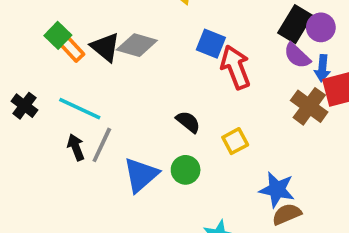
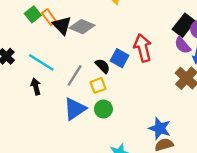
blue square: (211, 44) -> (119, 58), moved
orange rectangle: (72, 49) -> (49, 17), moved
black semicircle: (188, 122) -> (103, 66), moved
yellow square: (235, 141) -> (98, 85), moved
gray line: (102, 145) -> (75, 75), moved

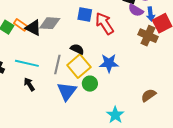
blue square: (119, 58) -> (85, 14), moved
yellow square: (98, 85) -> (79, 66), size x1.6
blue star: (160, 128) -> (109, 63), moved

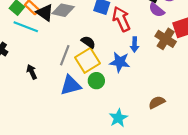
blue arrow: (151, 14) -> (135, 45), moved
cyan line: (27, 63) -> (26, 27), moved
blue triangle: (67, 91) -> (71, 85), turned 30

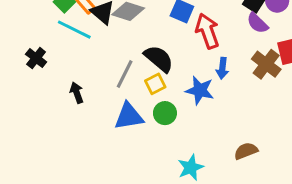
black semicircle: (88, 42) -> (159, 59), size x1.5
yellow square: (87, 60) -> (155, 84), size x0.6

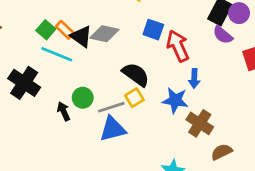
black cross: (36, 58) -> (24, 83), size x1.6
brown cross: (266, 64) -> (200, 123), moved
gray line: (125, 74) -> (111, 107), moved, turned 50
green circle: (165, 113) -> (83, 98), moved

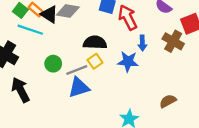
black semicircle: (136, 75) -> (95, 43), turned -30
black arrow: (64, 111) -> (21, 90), moved, size x1.6
brown cross: (200, 123) -> (173, 41), moved

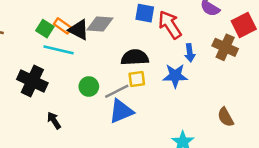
yellow square: (95, 61) -> (137, 79), turned 32
black arrow: (21, 90) -> (54, 120), size x0.6
brown semicircle: (168, 101) -> (226, 117), turned -84

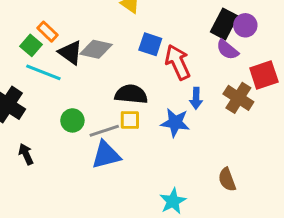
orange rectangle: (63, 26) -> (48, 32), moved

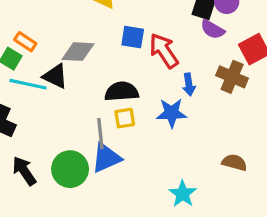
black triangle: (70, 53) -> (55, 76), moved
green circle: (72, 120) -> (70, 169), moved, size x1.5
gray line: (104, 131) -> (100, 134), turned -68
black arrow: (26, 154) -> (24, 171), size x1.4
brown semicircle: (227, 180) -> (234, 162), turned 135

